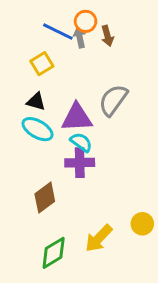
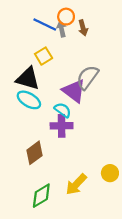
yellow square: (42, 64) -> (44, 56), moved
black triangle: (36, 101) -> (28, 79), size x1.6
purple triangle: (77, 117) -> (74, 91), moved, turned 40

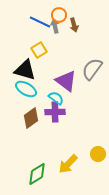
gray semicircle: (87, 77) -> (92, 69), moved
brown diamond: (35, 153) -> (31, 118), moved

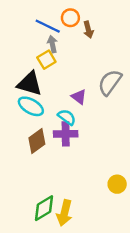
gray arrow: (55, 26) -> (52, 44), moved
purple triangle: (66, 81) -> (79, 97), size x0.6
yellow arrow: (68, 164) -> (64, 213), moved, turned -30

